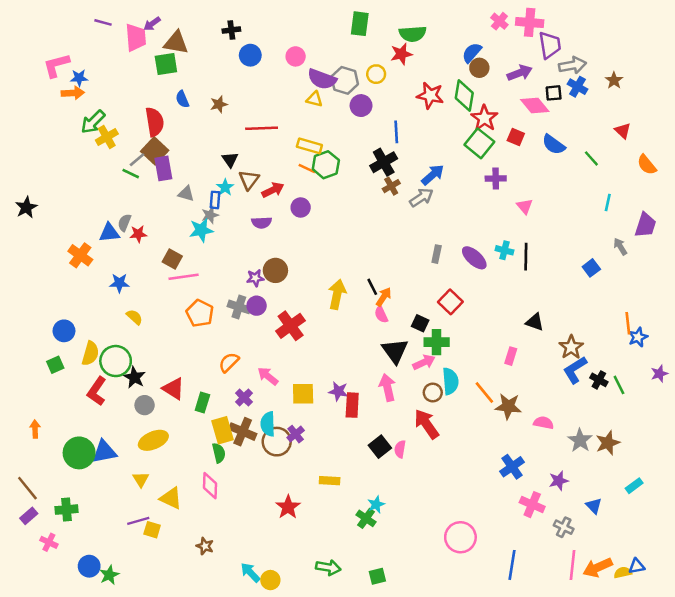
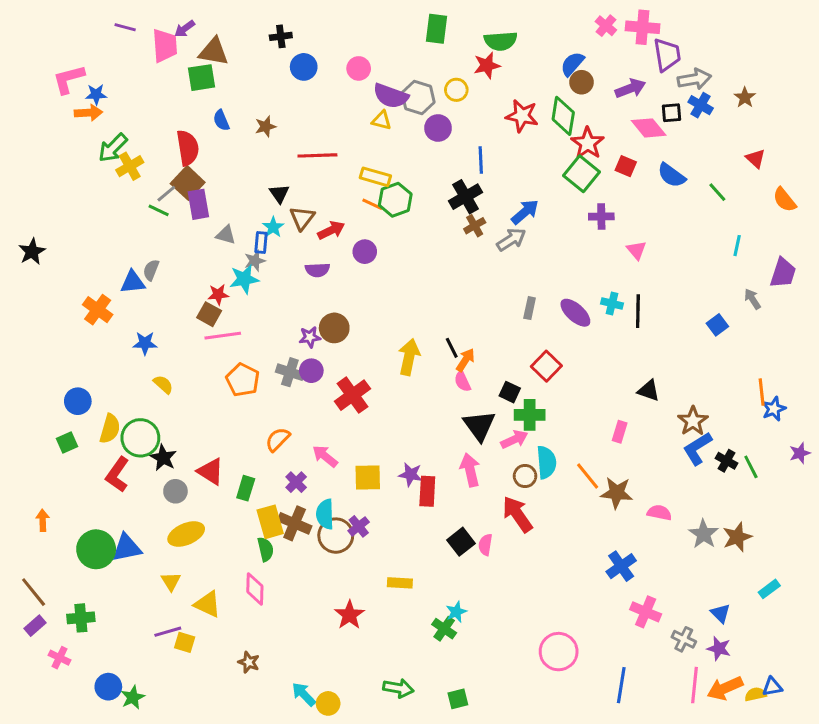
red star: (138, 234) -> (218, 294), moved
purple star: (559, 481) -> (719, 648), moved, turned 30

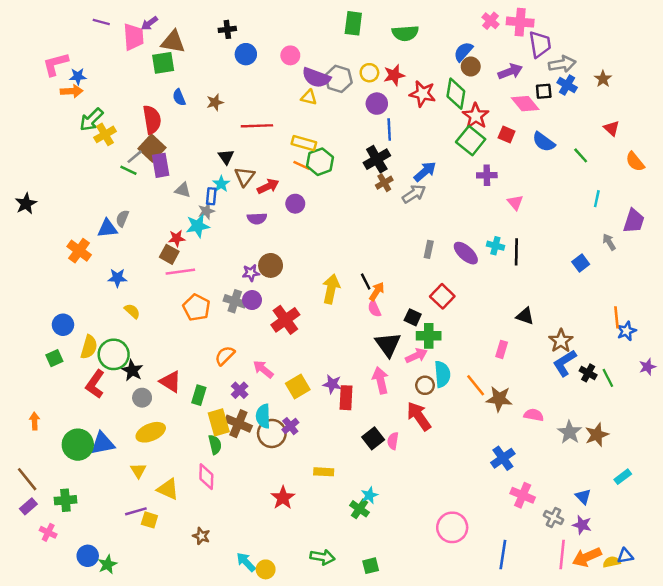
red star: (487, 65) -> (394, 75), moved
purple circle: (438, 128) -> (377, 104), moved
yellow square: (368, 478) -> (298, 387), turned -30

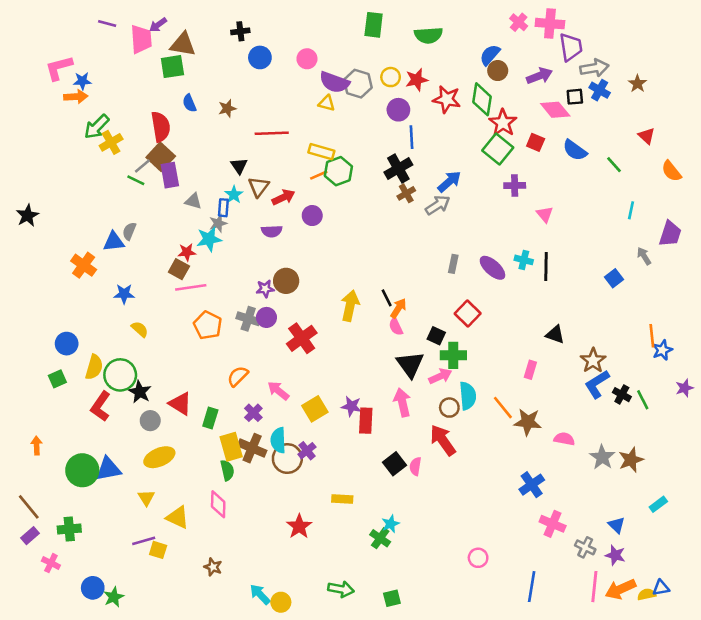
orange line: (301, 165) -> (319, 175), turned -49
pink circle: (452, 527) -> (478, 558), size x0.6

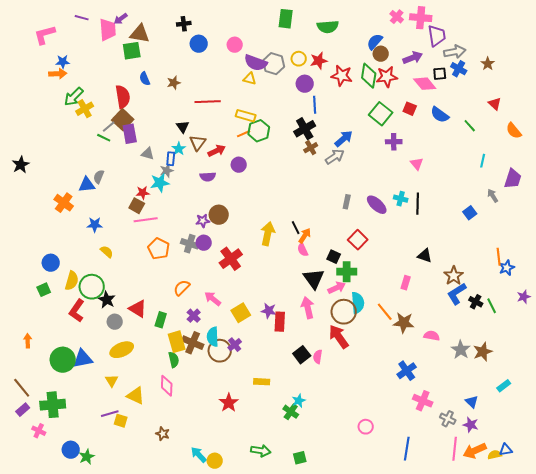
pink L-shape: (59, 68) -> (45, 35), moved
red star: (503, 123) -> (387, 77), moved, turned 30
brown circle: (449, 408) -> (344, 312), size x1.6
green cross: (69, 529) -> (53, 405), size x1.4

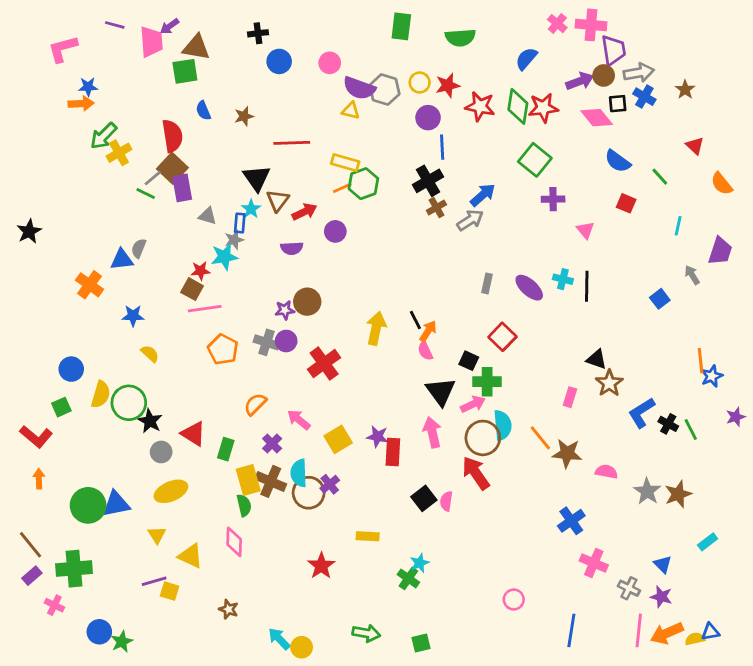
brown circle: (381, 54) -> (604, 75), moved
red square: (410, 109) -> (626, 203), moved
black triangle: (183, 127) -> (257, 178), size x1.5
brown star: (454, 276) -> (609, 383), moved
red L-shape: (77, 311) -> (36, 437), moved, turned -85

